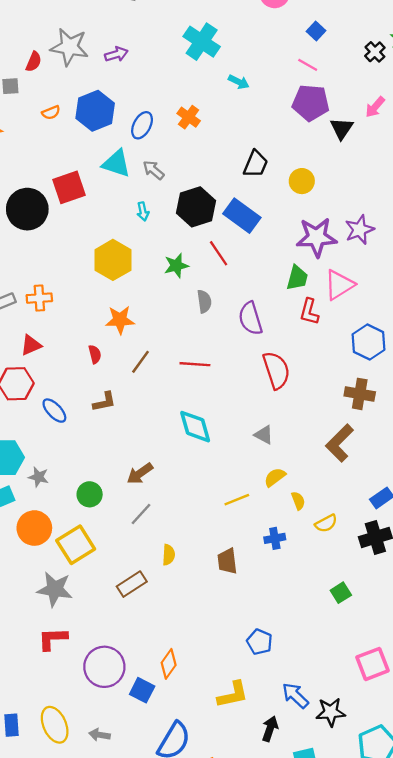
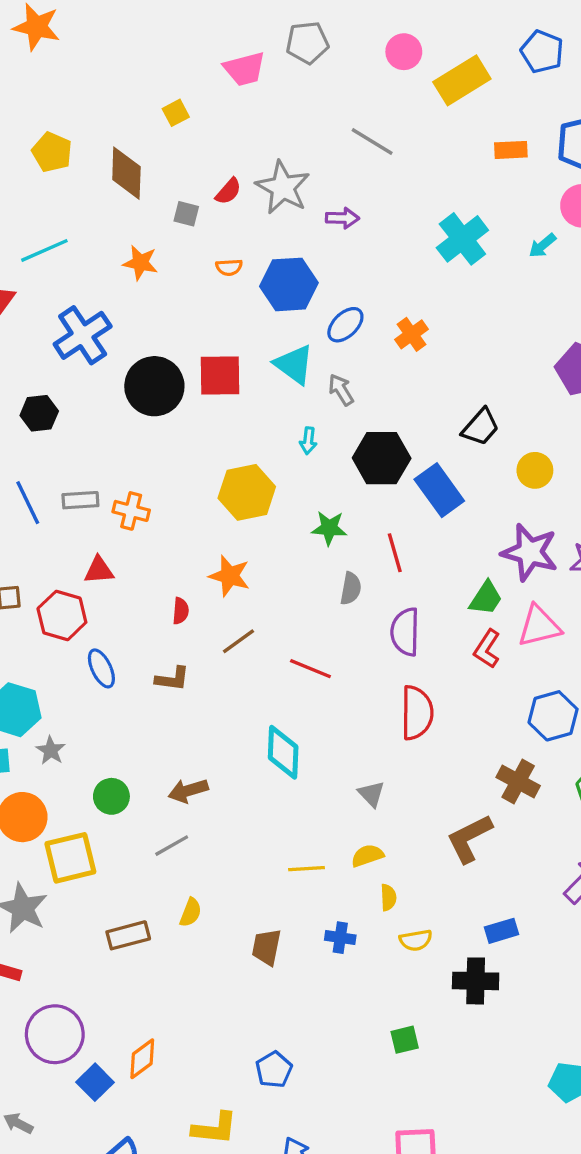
cyan arrow: (239, 82) -> (542, 246), moved, turned 96
red line: (219, 253) -> (395, 553), moved

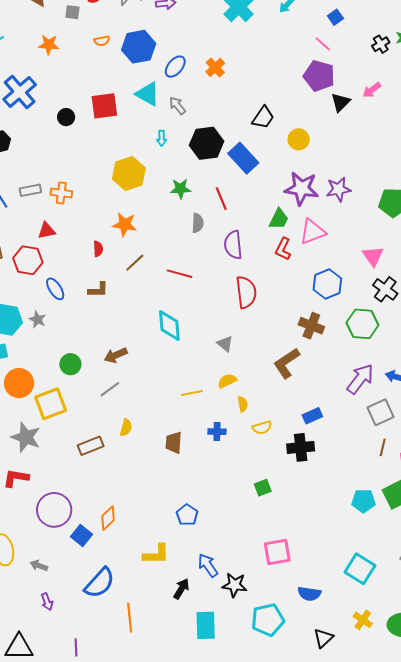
black circle: (154, 386) -> (66, 117), size x0.5
gray star: (51, 750) -> (37, 319), moved

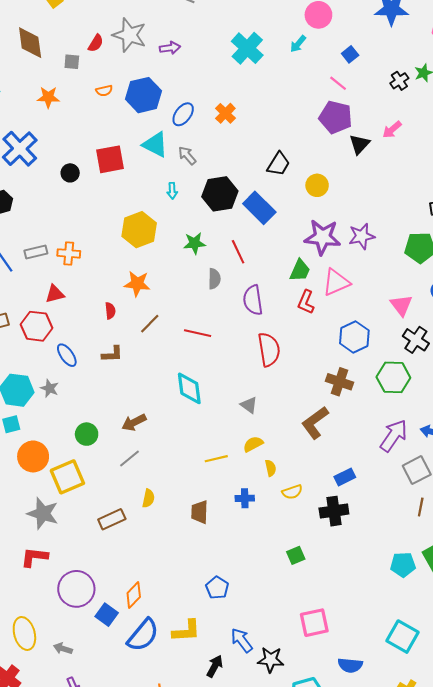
blue semicircle: (100, 583) -> (143, 635), moved

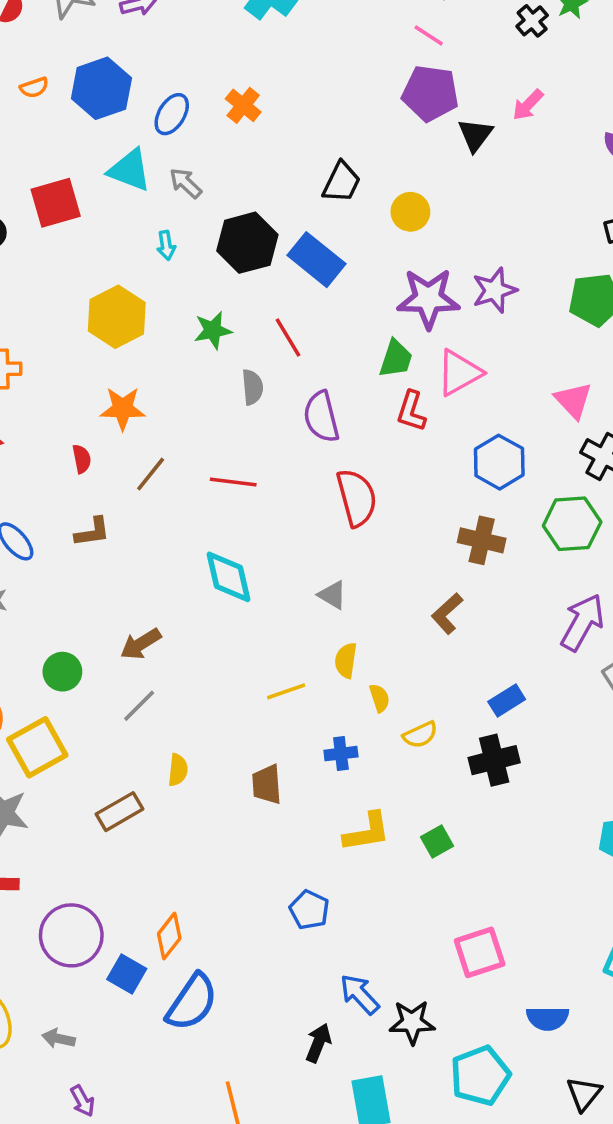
brown L-shape: (315, 423) -> (447, 614), size x0.7
yellow semicircle: (253, 444) -> (346, 660), turned -48
yellow L-shape: (186, 631) -> (367, 832), moved

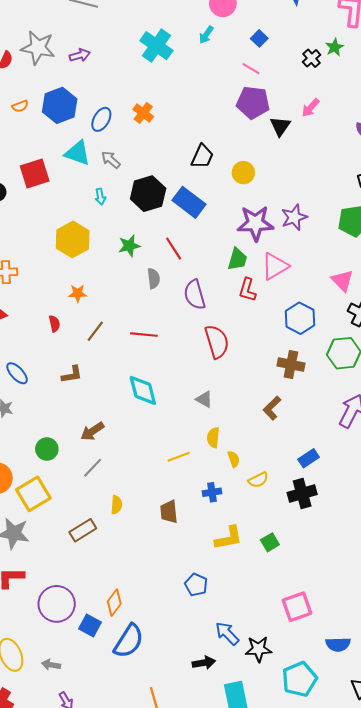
orange star: (123, 409) -> (78, 293), size x0.7
brown L-shape: (92, 532) -> (72, 375), moved
black arrow: (318, 1043) -> (204, 663), turned 60

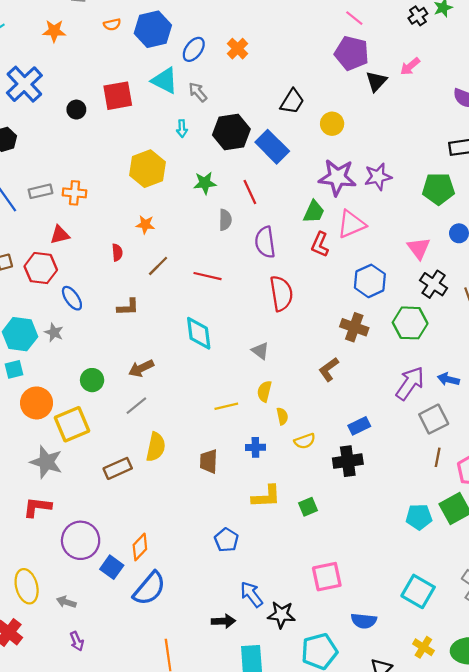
yellow semicircle: (116, 505) -> (156, 447), size x1.5

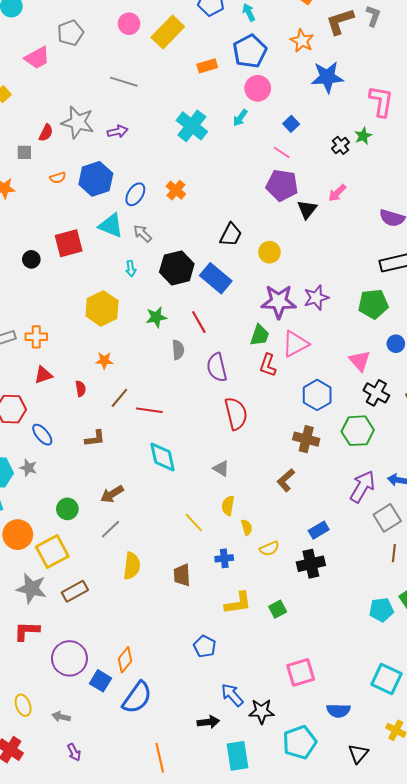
red triangle: (60, 235) -> (43, 375), moved
red line: (208, 276) -> (149, 410), moved
yellow line: (226, 406) -> (194, 522), turned 65
brown rectangle: (118, 468) -> (75, 591), moved
yellow ellipse: (27, 586) -> (23, 705), size x0.7

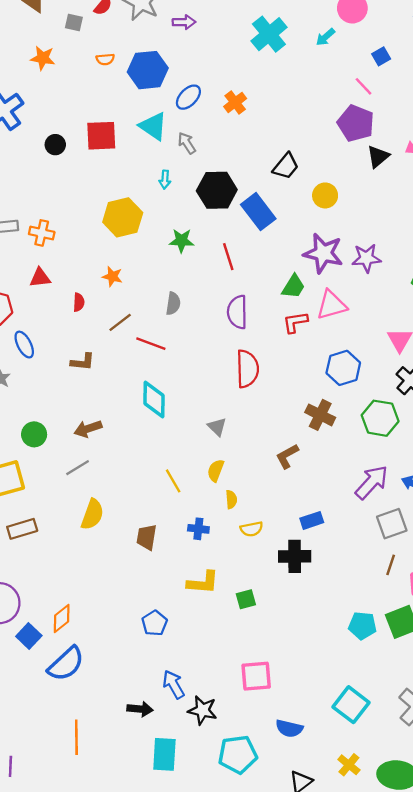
gray semicircle: (178, 350) -> (173, 304), moved
red L-shape: (268, 365) -> (295, 322), turned 50

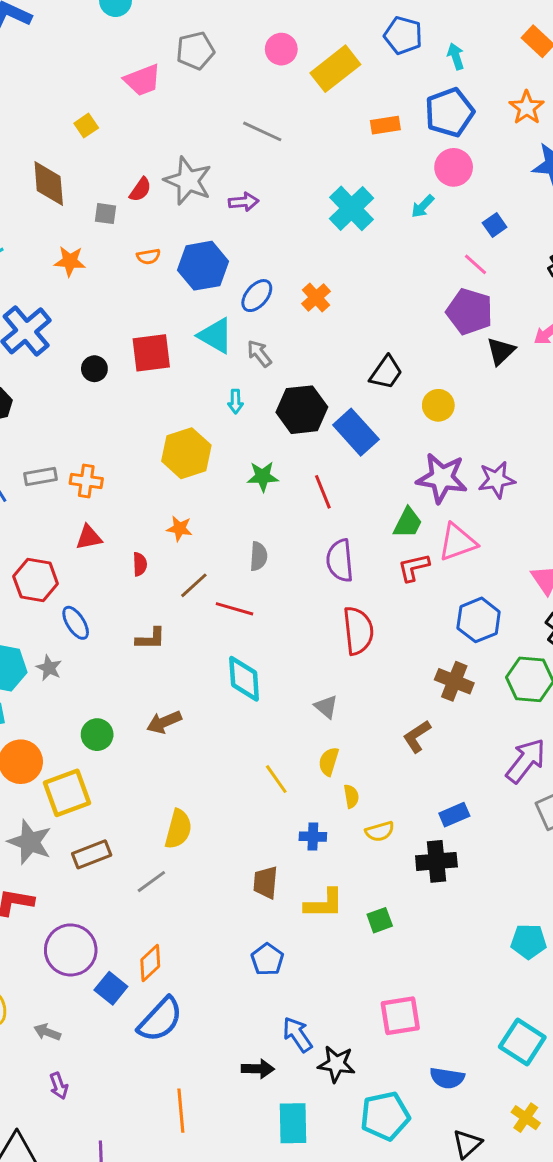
gray line: (78, 468) -> (151, 882), moved
brown trapezoid: (147, 537) -> (265, 882), moved

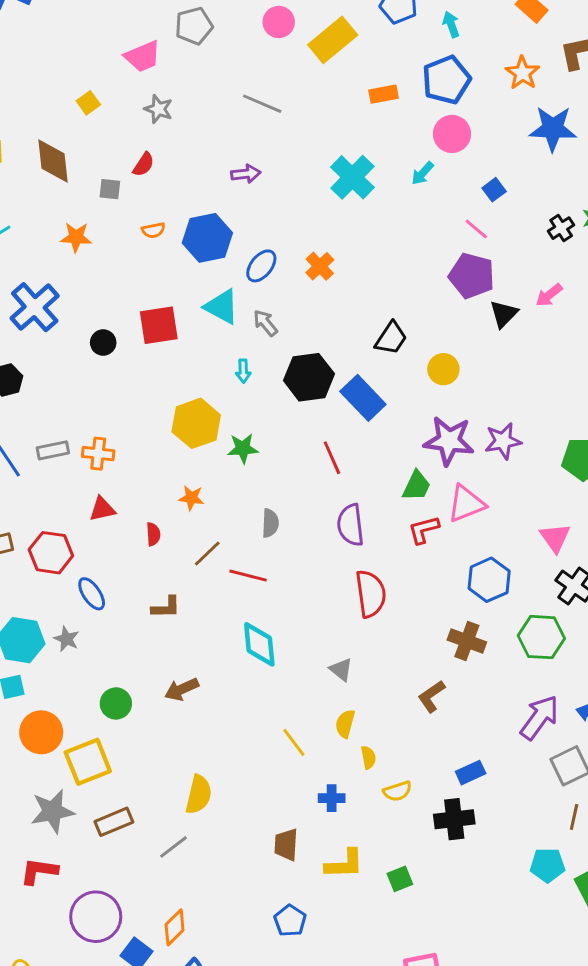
gray star: (188, 181) -> (158, 109), moved, size x0.6
green star: (263, 476) -> (243, 448), moved
gray star: (30, 842) -> (52, 811), turned -30
cyan pentagon: (529, 941) -> (548, 865), moved

